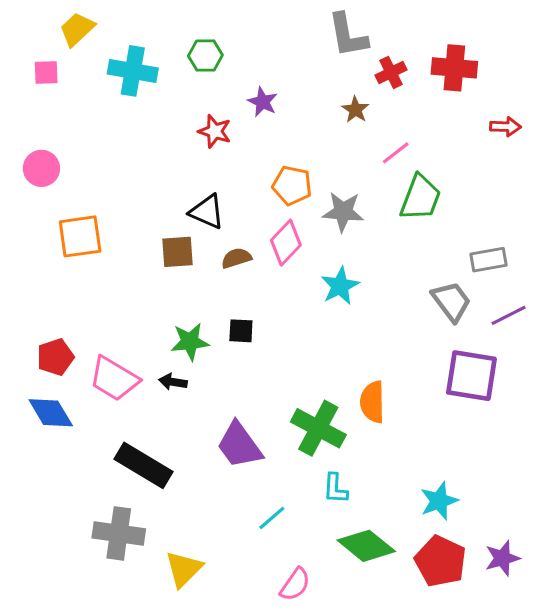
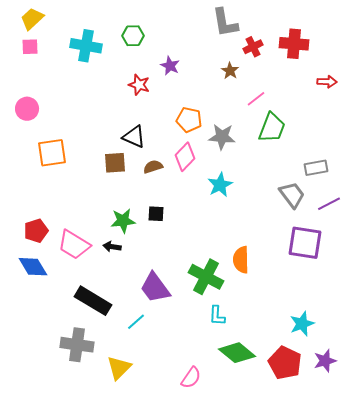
yellow trapezoid: (77, 29) -> (32, 19), moved
cyan star: (439, 501) -> (302, 324), moved
cyan line: (272, 518) -> (136, 322), moved

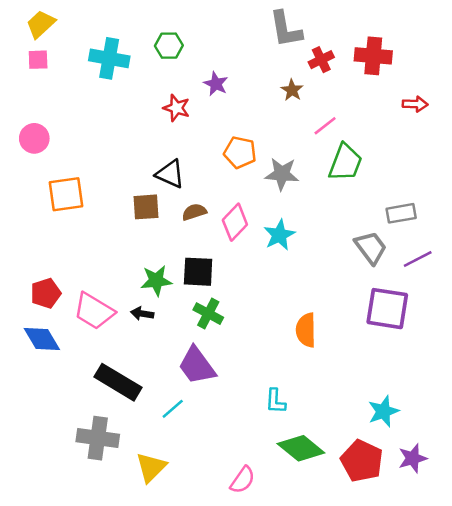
pink diamond: (185, 157) -> (235, 222), moved
black square: (156, 214) -> (198, 272), size x1.5
green cross: (206, 277) -> (208, 314), moved, size x0.7

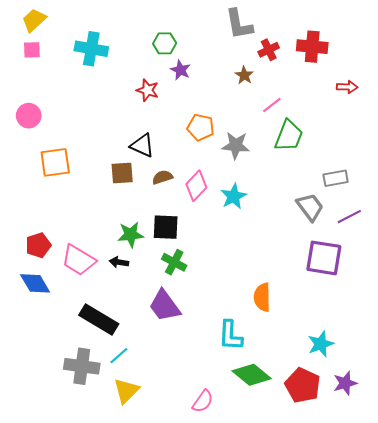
green hexagon: (169, 46) -> (165, 43), moved
orange semicircle: (306, 330) -> (262, 297), moved
cyan L-shape: (276, 401) -> (230, 335), size x1.4
cyan line: (173, 409) -> (119, 356), moved

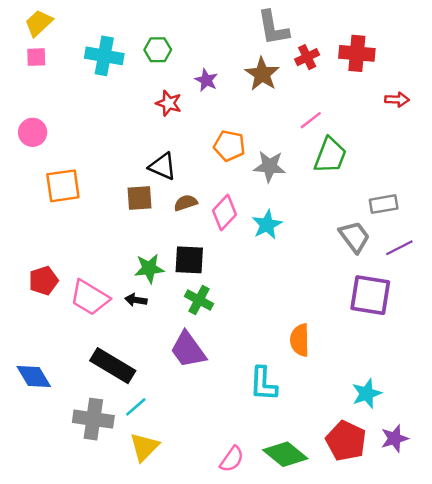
green hexagon: (165, 43) -> (158, 50), moved
brown star: (244, 75) -> (262, 74), moved, size x1.6
blue diamond: (35, 283) -> (34, 377), moved
green diamond: (252, 375) -> (285, 454), moved

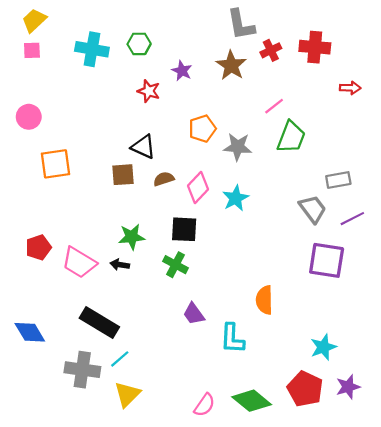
orange pentagon: (229, 146) -> (202, 129), turned -30
black square: (189, 260) -> (184, 229), moved
purple trapezoid: (188, 350) -> (194, 314), moved, size x0.7

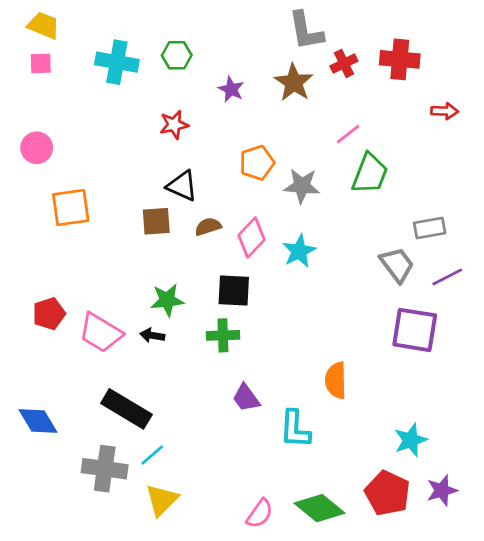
yellow trapezoid: (34, 20) -> (43, 25), turned 65
red star: (149, 91) -> (174, 125), moved, turned -30
green cross: (176, 265) -> (223, 335), turned -30

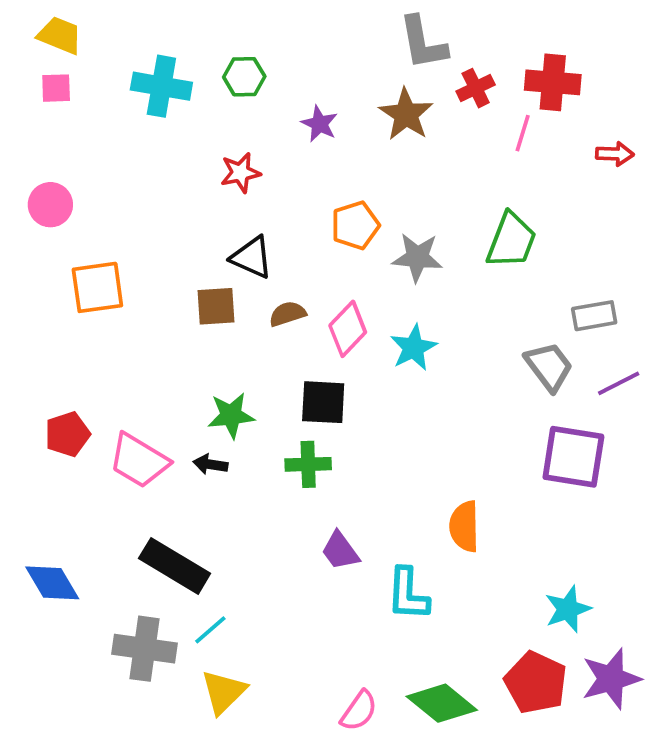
pink line: (348, 134) -> (523, 133), moved, turned -35
purple star: (442, 490) -> (611, 679), size x1.4

